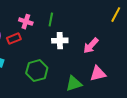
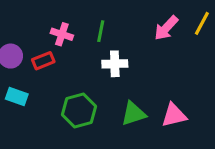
pink arrow: (91, 46) -> (166, 28), moved
green triangle: (74, 84) -> (133, 114), moved

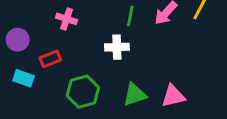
green line: (101, 31) -> (130, 16), moved
red rectangle: (43, 61) -> (50, 59), moved

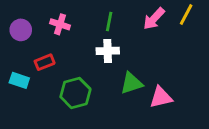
green line: (130, 16) -> (109, 22), moved
purple circle: (18, 40) -> (21, 30), moved
green triangle: (135, 95) -> (131, 83), moved

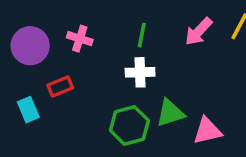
purple circle: (21, 30) -> (30, 46), size x1.4
cyan rectangle: (19, 80) -> (28, 110), turned 48
green hexagon: (75, 93) -> (129, 125), moved

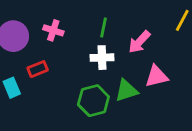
pink arrow: (199, 32) -> (139, 42), moved
pink triangle: (207, 131) -> (157, 76), moved

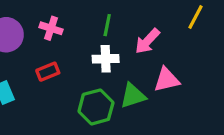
red rectangle: (38, 69) -> (48, 72), moved

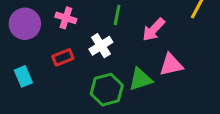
white cross: (106, 59) -> (101, 46), moved, turned -30

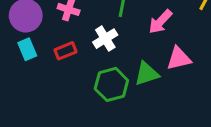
cyan rectangle: (23, 76) -> (27, 49), moved

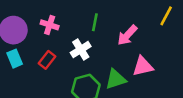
red rectangle: (65, 51) -> (47, 60), turned -30

